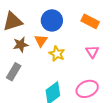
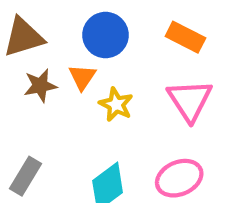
pink triangle: (92, 52) -> (190, 100), size x1.6
gray rectangle: (14, 72) -> (26, 176), moved

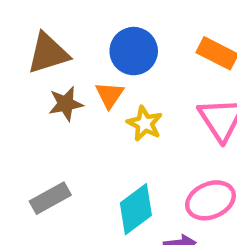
gray rectangle: (26, 176) -> (50, 198), turned 30

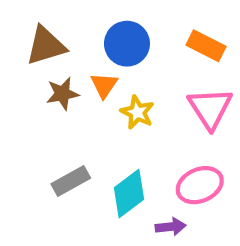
gray rectangle: (50, 198) -> (71, 181), moved

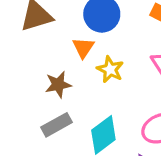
brown star: (62, 94) -> (58, 85), moved

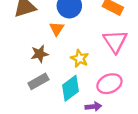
yellow star: (110, 69) -> (80, 58), moved

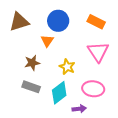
gray rectangle: (38, 81) -> (31, 87), turned 48
pink ellipse: (109, 84) -> (93, 89), turned 30

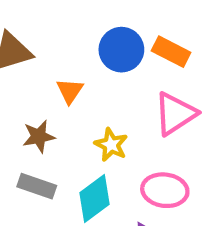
blue circle: (58, 21) -> (121, 50), moved
pink triangle: (98, 52) -> (175, 114), turned 30

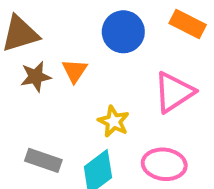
orange rectangle: (171, 52) -> (188, 24), moved
brown star: (39, 136) -> (36, 77), moved

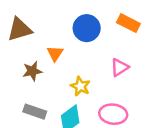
brown star: (36, 77) -> (32, 71), moved
pink triangle: (174, 92) -> (120, 67), size x0.7

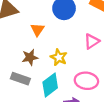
brown star: (32, 71) -> (30, 57), moved

